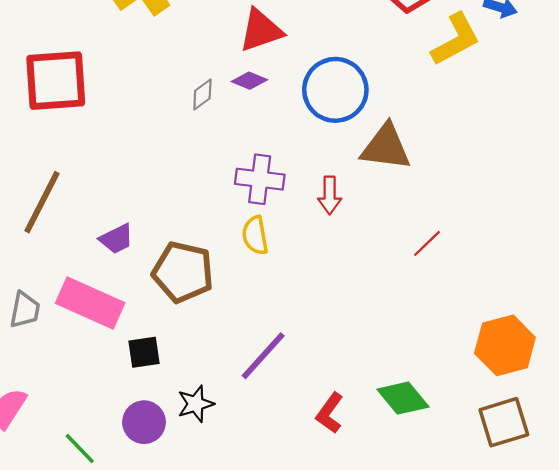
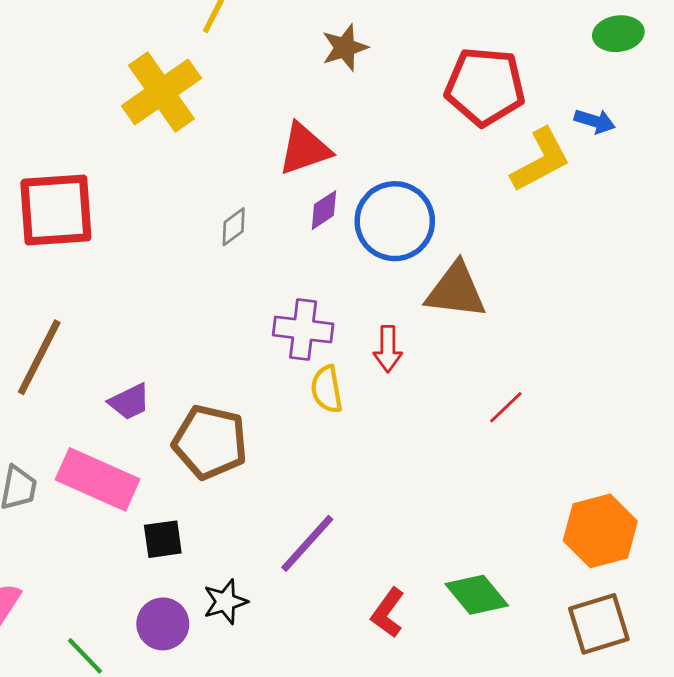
purple diamond: (249, 81) -> (324, 210), moved, turned -56
yellow semicircle: (255, 235) -> (327, 389), moved

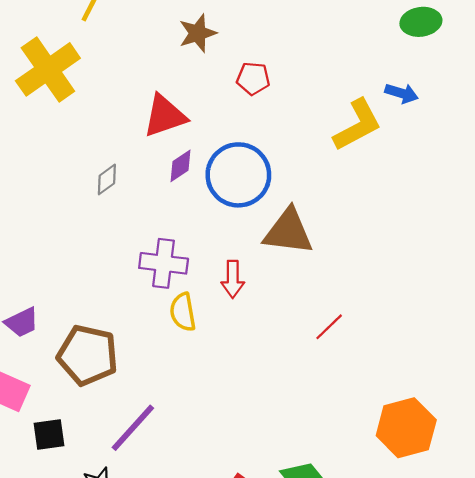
red pentagon: (485, 86) -> (253, 79), moved, size x0.5
purple line: (307, 543) -> (133, 428), moved

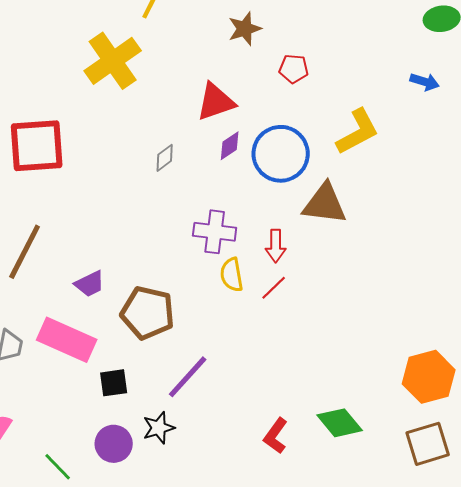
yellow L-shape: (357, 125) -> (358, 132), moved
red line: (329, 327) -> (274, 288), moved

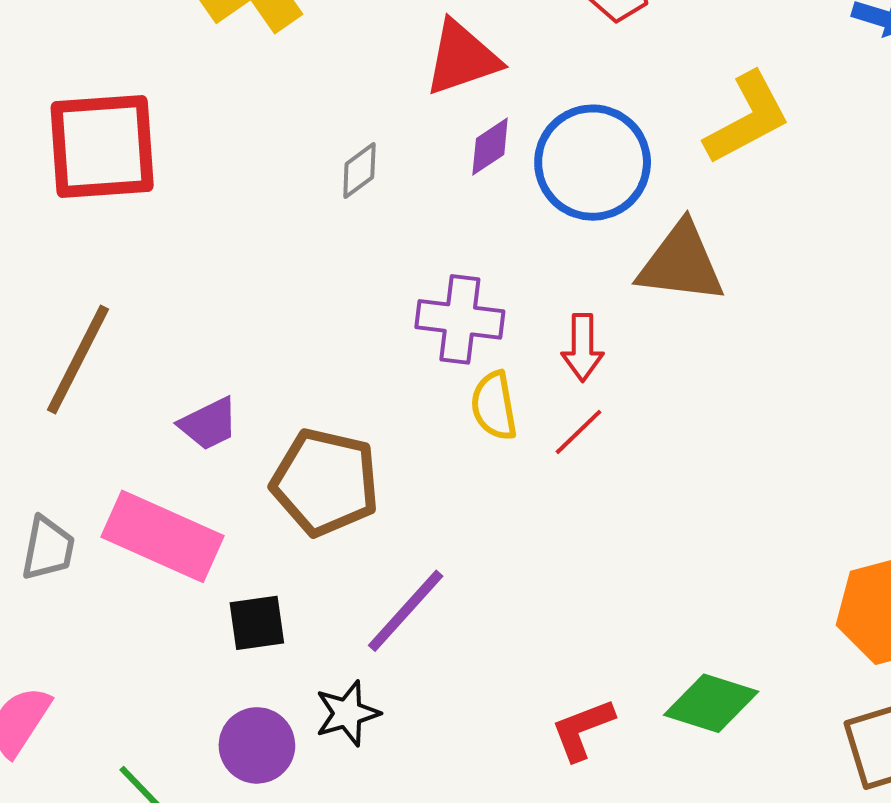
green diamond: (340, 423) -> (711, 703), turned -33
red L-shape: (276, 436) -> (583, 729), turned 33

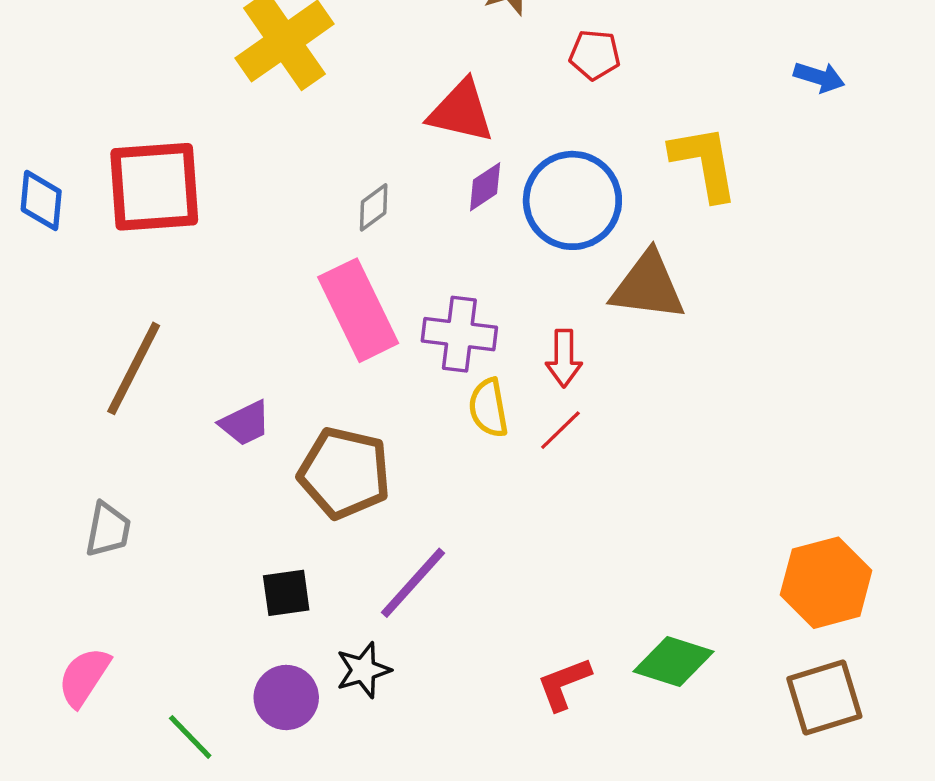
red triangle: (462, 58) -> (461, 111), turned 32
yellow L-shape: (747, 118) -> (704, 163), turned -72
pink rectangle: (162, 536) -> (358, 310), moved, turned 40

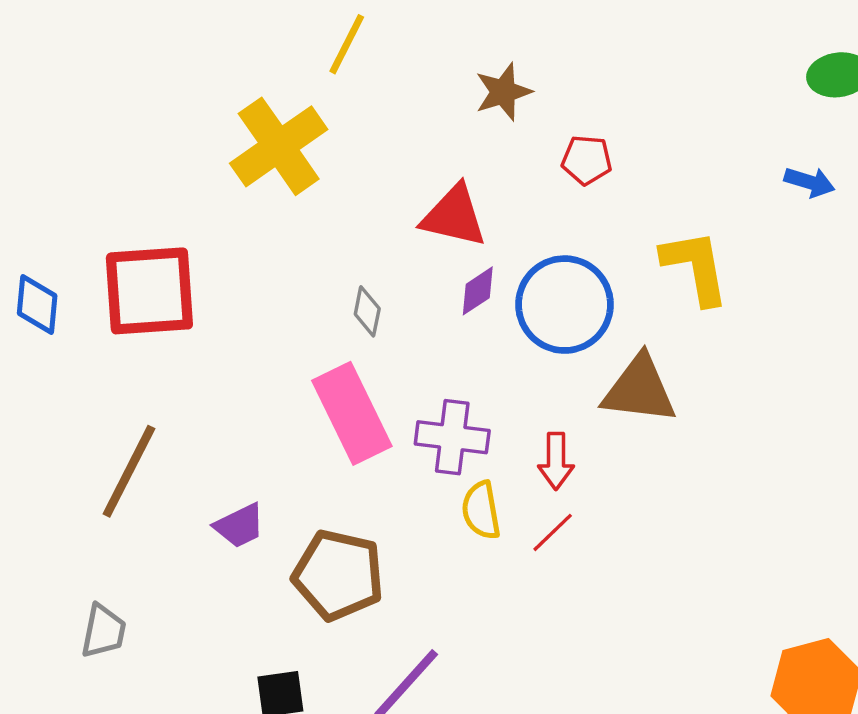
gray diamond: (374, 207) -> (367, 311), turned -42

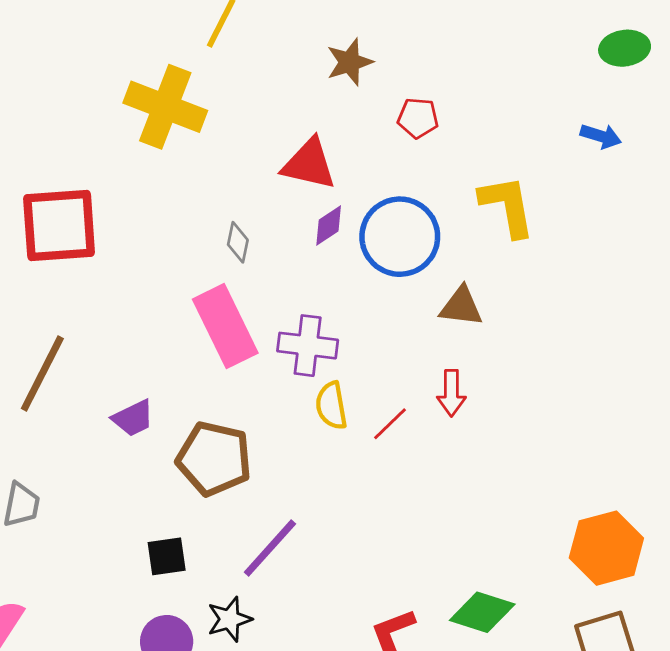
yellow cross: (279, 146) -> (165, 107), turned -34
brown triangle: (639, 390) -> (461, 306), size x0.7
red arrow: (556, 461) -> (451, 393), moved

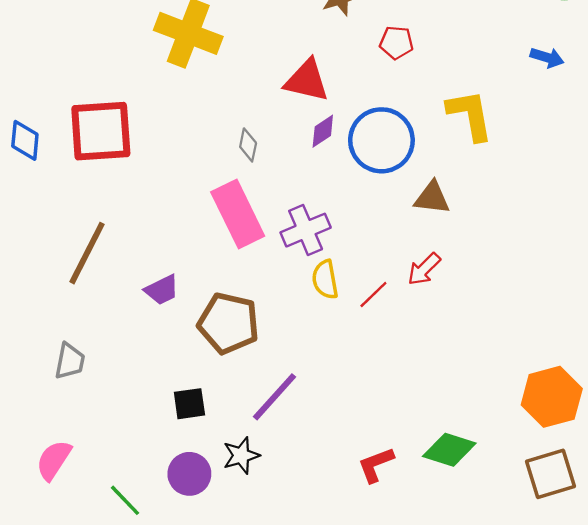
purple cross: (308, 346) -> (306, 230), turned -30
red arrow: (451, 393) -> (424, 269), turned 45

